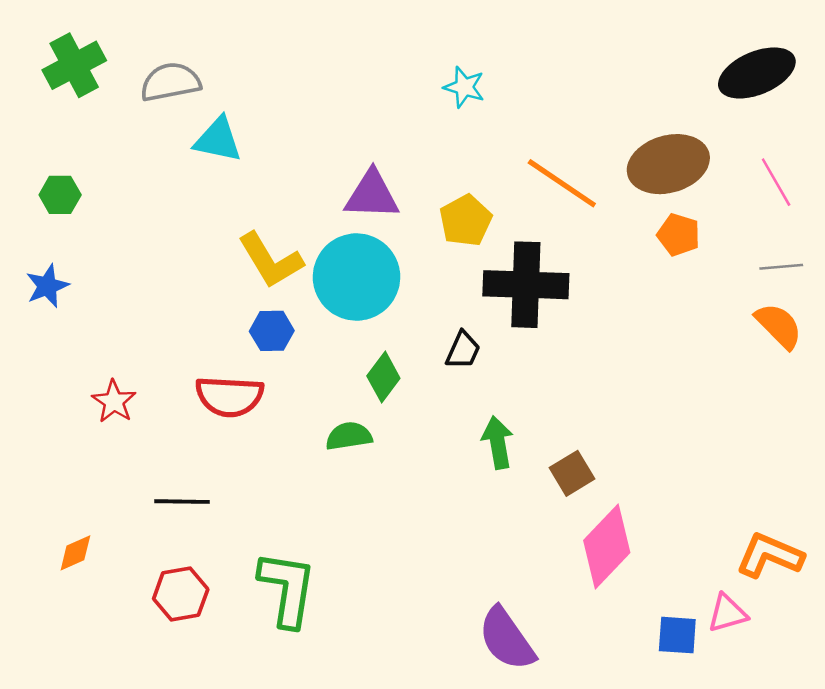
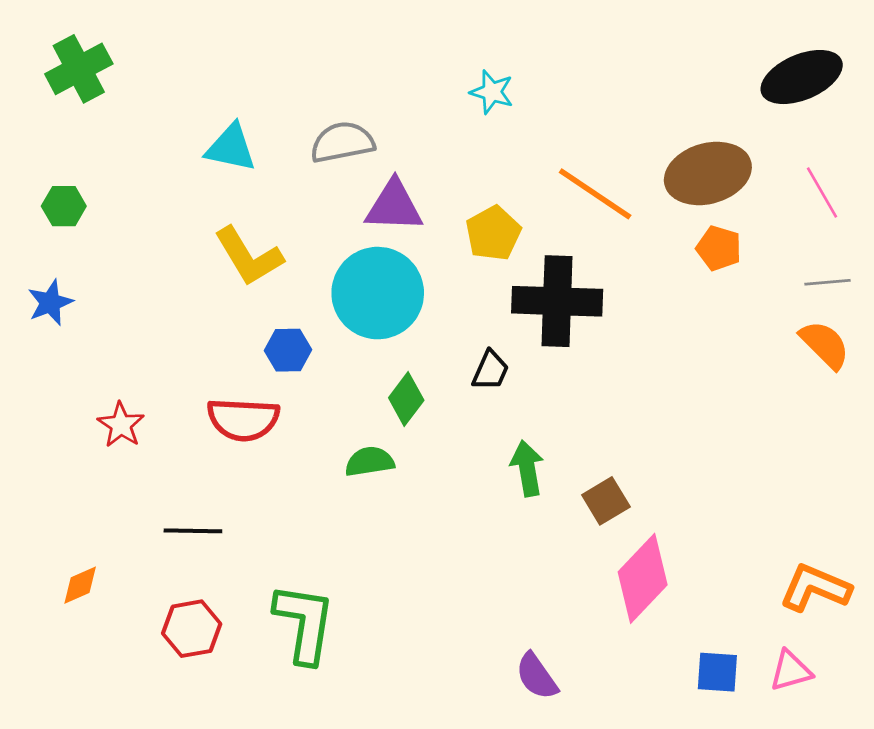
gray semicircle: (170, 82) -> (342, 142), moved
yellow L-shape: (271, 260) -> (249, 256), moved
pink triangle: (727, 613) -> (791, 671), moved
purple semicircle: (507, 639) -> (537, 676), size x0.7

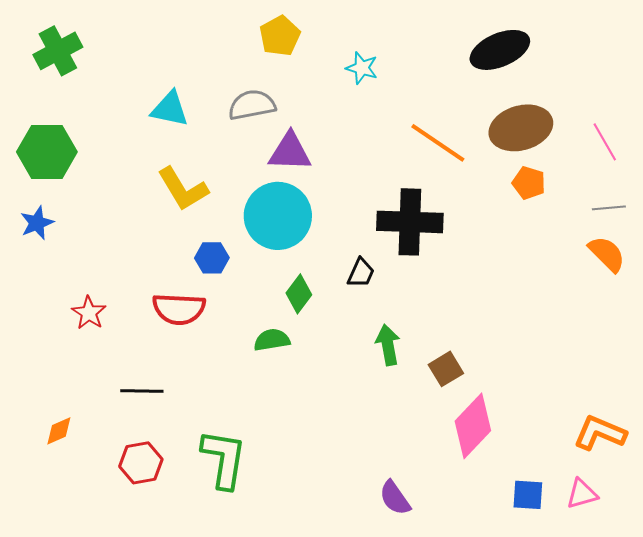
black ellipse: (802, 77) -> (500, 50), moved
green hexagon: (64, 206) -> (47, 152), size x1.8
yellow pentagon: (493, 233) -> (280, 36), moved

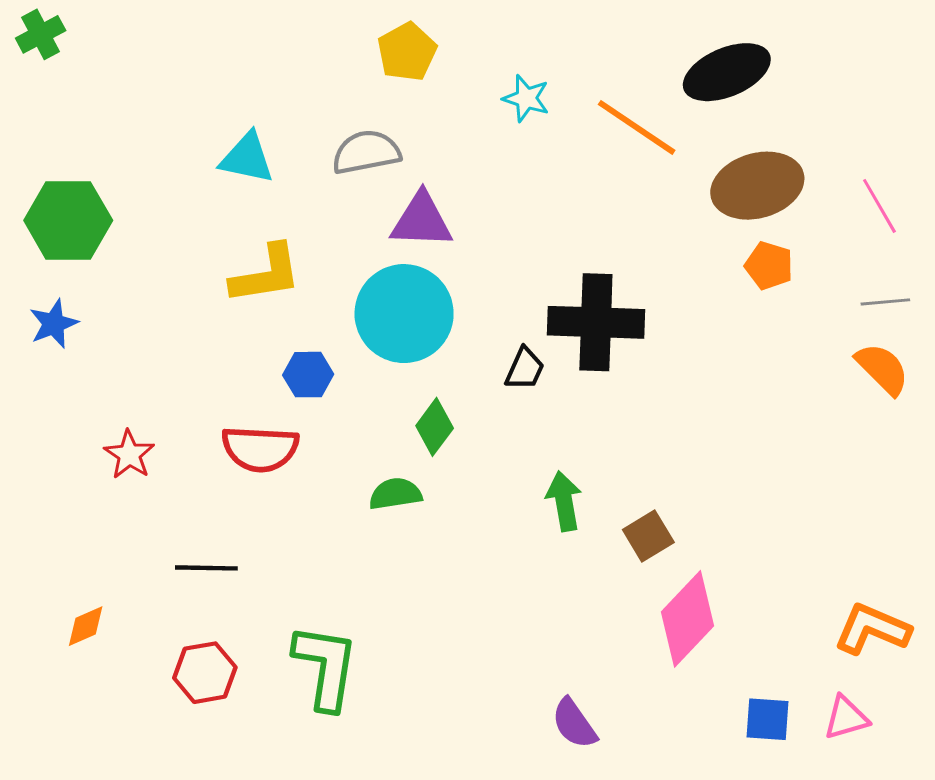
green cross: (58, 51) -> (41, 34), moved, size x0.7
orange line: (438, 143) -> (637, 127), moved
yellow L-shape: (183, 189) -> (266, 274), turned -68
black trapezoid: (361, 273) -> (525, 369), moved

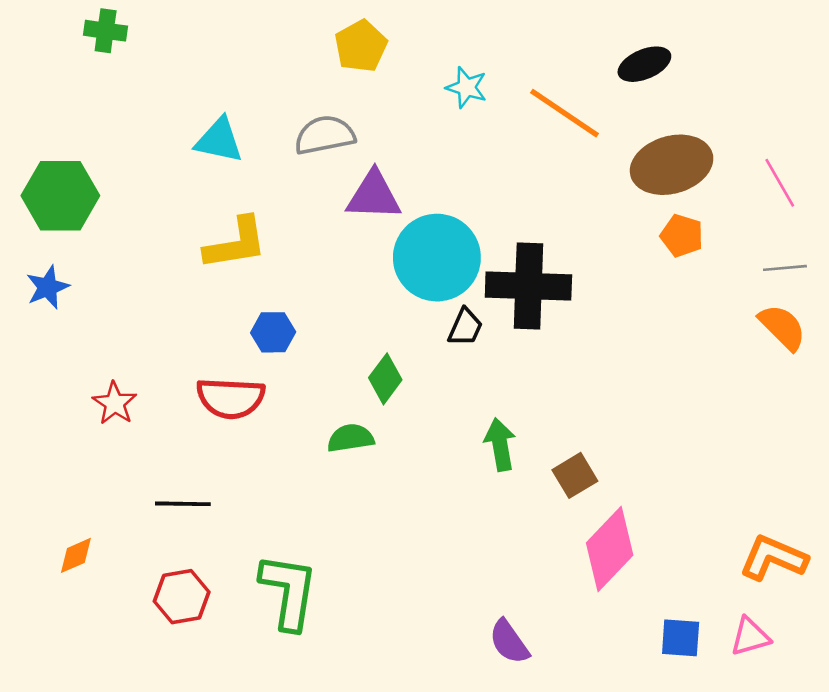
green cross: (41, 34) -> (106, 31), moved, turned 36
black ellipse: (727, 72) -> (644, 64), size x0.7
cyan circle: (404, 314) -> (437, 258), moved

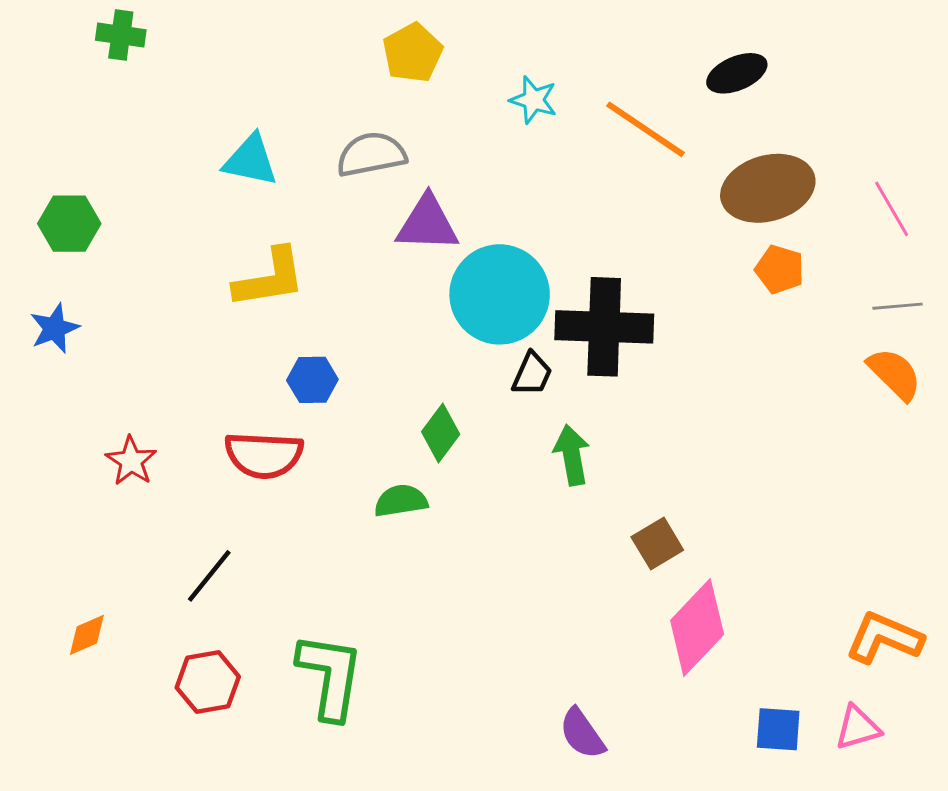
green hexagon: (60, 196) -> (69, 224), size x0.7
green arrow: (500, 445) -> (572, 455), moved
black line: (183, 504) -> (209, 576), turned -52

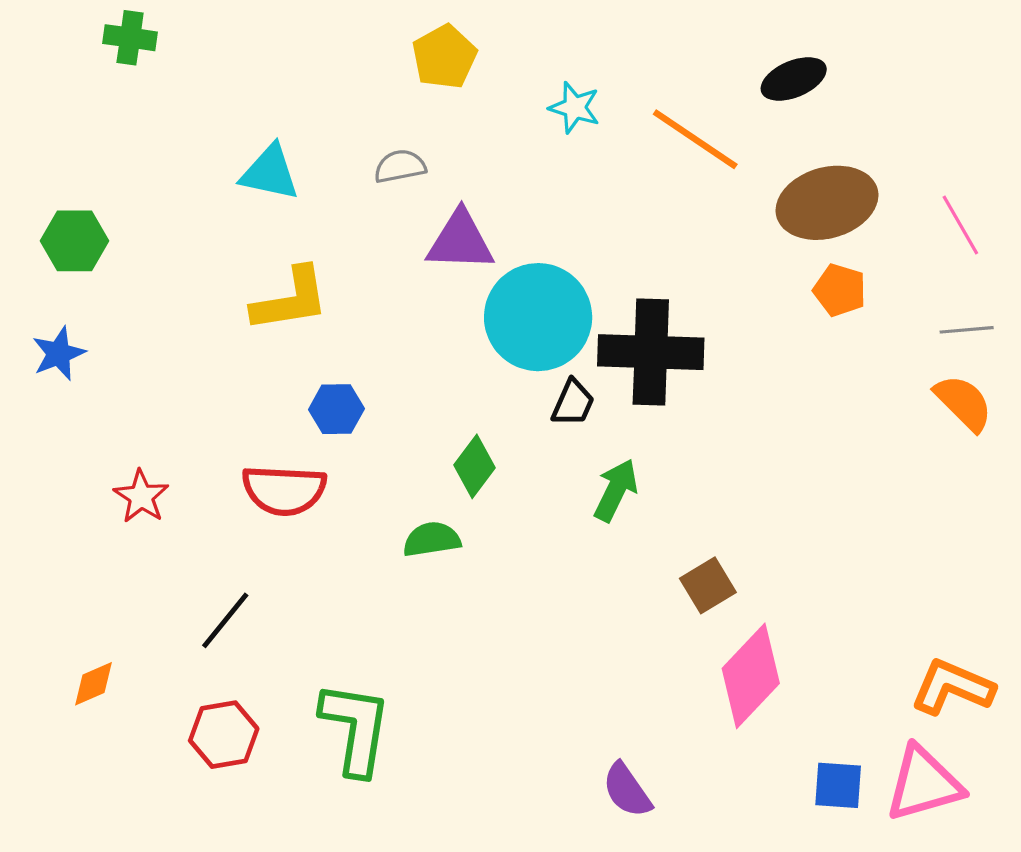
gray semicircle: (371, 154) -> (400, 166), size x0.7
green arrow: (572, 455) -> (616, 490), turned 36
pink triangle: (858, 728) -> (924, 784), size x1.6

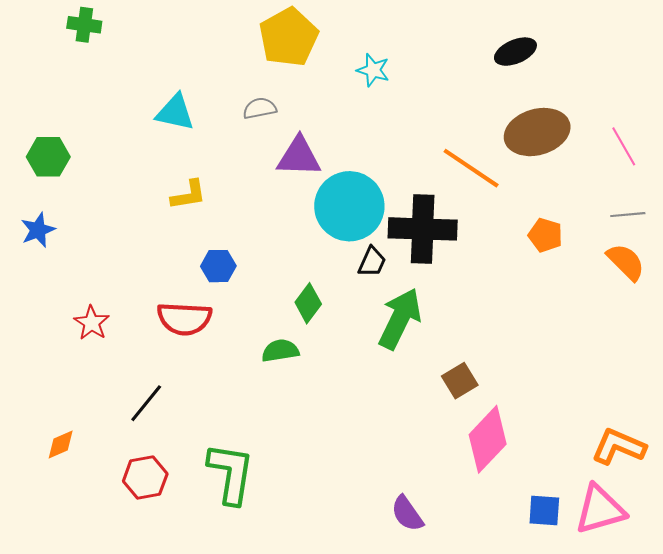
yellow pentagon: (444, 57) -> (289, 37), size x1.4
orange line: (695, 139) -> (471, 168), moved
orange pentagon: (840, 290) -> (545, 235), moved
yellow L-shape: (290, 300) -> (189, 195), size x0.7
green arrow: (616, 490) -> (400, 319), size x1.5

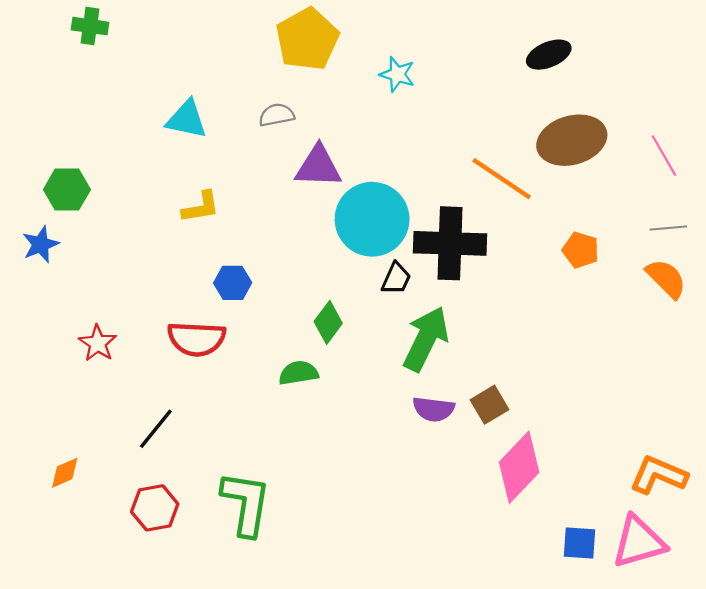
green hexagon: (48, 157) -> (67, 190), moved
purple semicircle: (407, 514) -> (434, 409), moved, turned -48

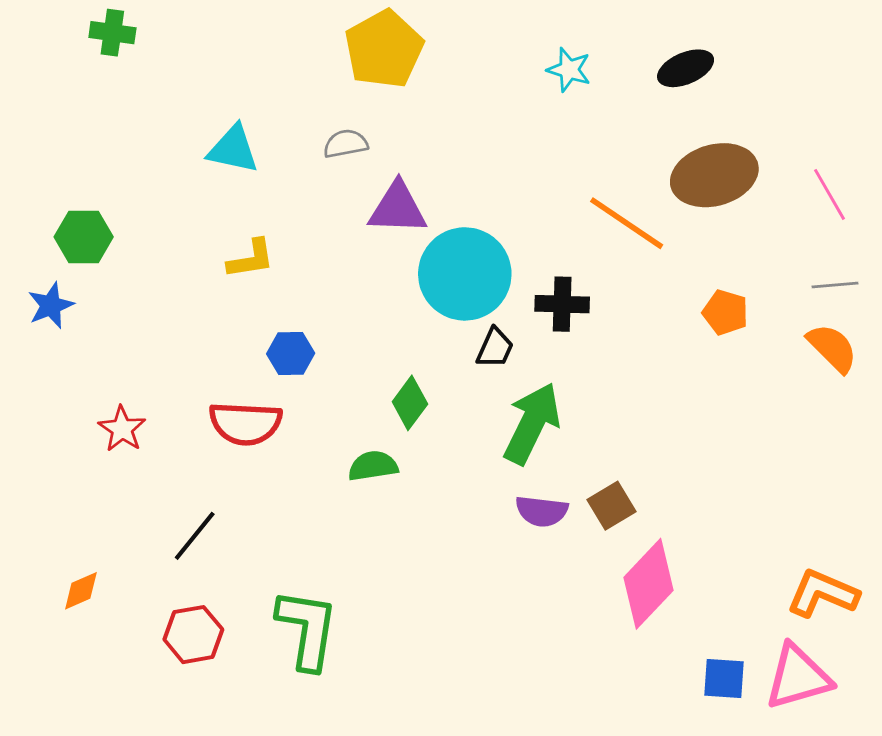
cyan star: (397, 74) -> (569, 70), moved
black cross: (450, 243) -> (562, 304), size x0.6

